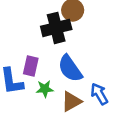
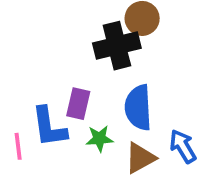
blue semicircle: (70, 69) -> (138, 108), turned 32

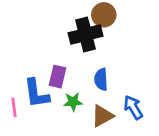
blue semicircle: (138, 108) -> (101, 79), size x0.7

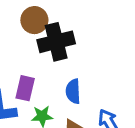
brown circle: (104, 15) -> (34, 20), moved

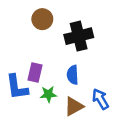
black cross: (56, 42) -> (79, 36), moved

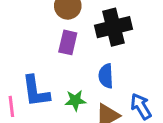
purple rectangle: (35, 72) -> (68, 42), moved

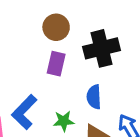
blue L-shape: (36, 91) -> (24, 112), turned 52

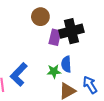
purple rectangle: (56, 64) -> (55, 37), moved
green star: (64, 121) -> (54, 71), moved

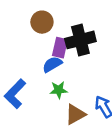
blue semicircle: (66, 64) -> (52, 64), moved, turned 63

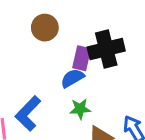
brown circle: (42, 22) -> (45, 28), moved

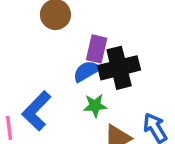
black cross: (106, 49) -> (119, 68), moved

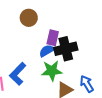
green star: (95, 106) -> (52, 71), size x1.5

